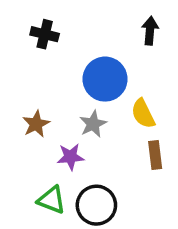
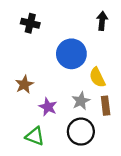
gray star: (93, 124) -> (81, 101), moved
purple star: (71, 157) -> (48, 107), turned 30
black circle: (96, 205) -> (81, 132), moved

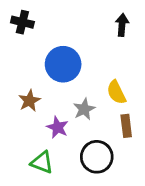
black cross: (30, 23) -> (22, 22), moved
blue circle: (71, 54) -> (63, 64), moved
gray star: (81, 101) -> (84, 109), moved

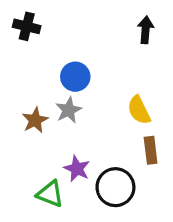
blue circle: (63, 64) -> (75, 77), size x0.7
gray star: (84, 109) -> (69, 110), moved
purple star: (57, 127) -> (77, 169), moved

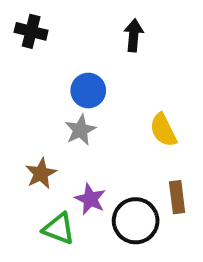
black arrow: (146, 30) -> (134, 35), moved
brown star: (35, 120) -> (41, 173), moved
brown rectangle: (151, 150) -> (177, 197), moved

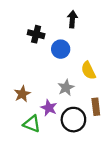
black cross: (31, 31) -> (36, 34), moved
blue circle: (88, 91) -> (61, 49), moved
gray star: (80, 130) -> (66, 88), moved

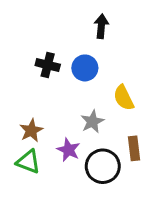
black cross: (36, 34) -> (48, 65), moved
green triangle: (32, 124) -> (28, 162), moved

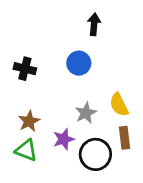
black cross: (48, 65) -> (25, 69), moved
yellow semicircle: (124, 98) -> (119, 105), moved
purple star: (68, 150) -> (64, 139), turned 30

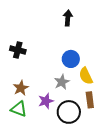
blue circle: (79, 63) -> (71, 59), moved

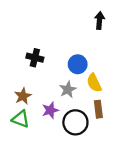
black arrow: (68, 18) -> (100, 20), moved
black cross: (18, 50) -> (35, 58), moved

